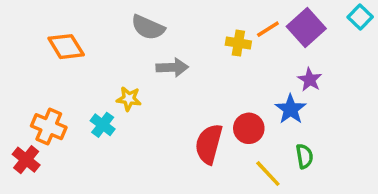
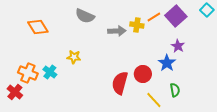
gray arrow: (172, 67) -> (117, 31), moved
cyan cross: (103, 125) -> (50, 72), moved

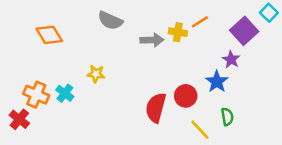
purple square: (176, 16) -> (244, 31), moved

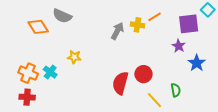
gray semicircle: (110, 21) -> (62, 16), moved
purple square: (244, 31) -> (189, 24), turned 35
gray arrow: (152, 40) -> (117, 31), turned -60
blue star: (217, 82) -> (197, 63), moved
red cross: (19, 119) -> (27, 97), moved, turned -35

